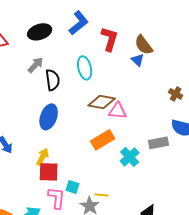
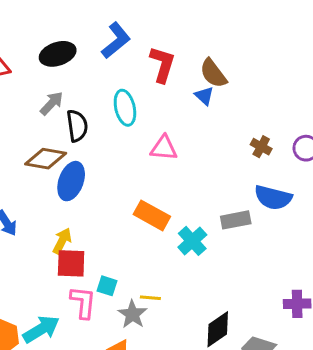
brown diamond: (102, 102) -> (46, 159), moved
pink triangle: (118, 111) -> (164, 148), moved
orange rectangle: (103, 140) -> (152, 215), turned 60

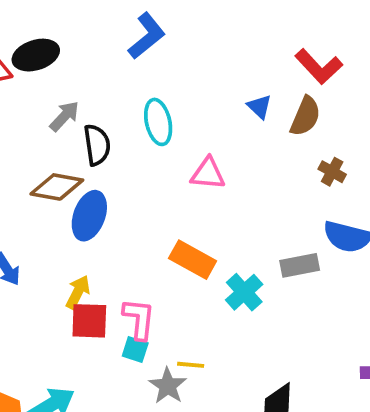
black ellipse: (58, 54) -> (36, 55), moved
red L-shape: (162, 64) -> (319, 67), moved, turned 120
brown semicircle: (213, 73) -> (305, 116), moved, turned -120
pink L-shape: (83, 302) -> (139, 319), moved

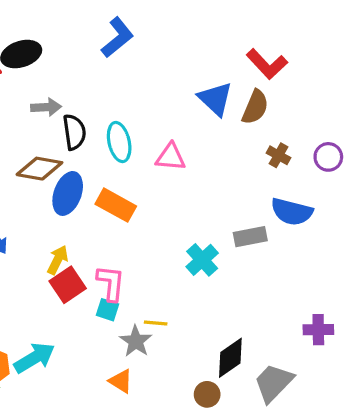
blue triangle: (259, 107) -> (215, 99), size x1.6
gray arrow: (64, 116) -> (46, 107), turned 44
cyan ellipse: (158, 122) -> (119, 142), moved
orange rectangle: (193, 260) -> (116, 205), moved
red square: (89, 321) -> (68, 285), turned -36

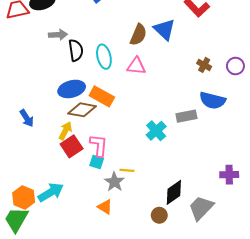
brown semicircle: (255, 107) -> (138, 35), moved
brown diamond: (39, 169) -> (82, 110), moved
blue ellipse: (68, 193) -> (72, 89), turned 55

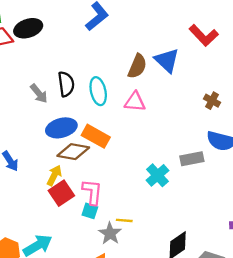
gray arrow: (58, 35) -> (39, 94), moved, turned 54

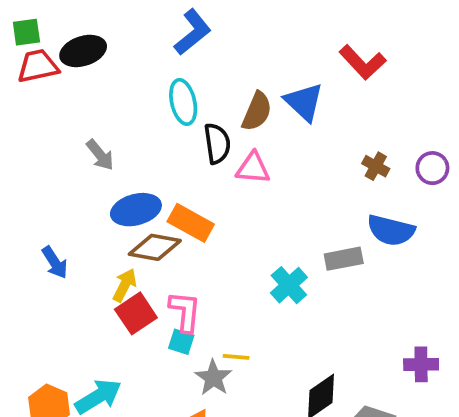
black semicircle: (66, 84) -> (217, 144), moved
cyan ellipse: (98, 91) -> (183, 102), moved

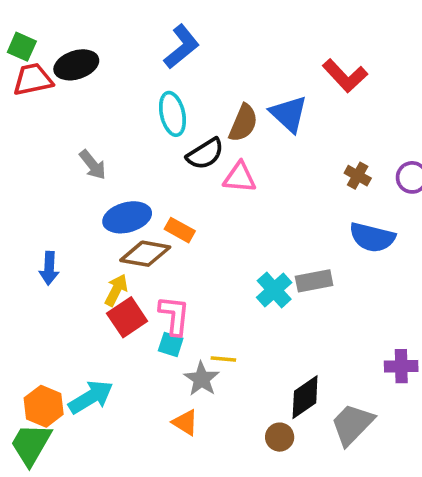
green square: (26, 32) -> (22, 47), turned 32
black semicircle: (217, 144) -> (205, 154), turned 66
orange rectangle: (191, 223) -> (180, 230), size x0.7
gray rectangle: (344, 259) -> (314, 281), moved
blue arrow: (55, 262) -> (49, 268), turned 36

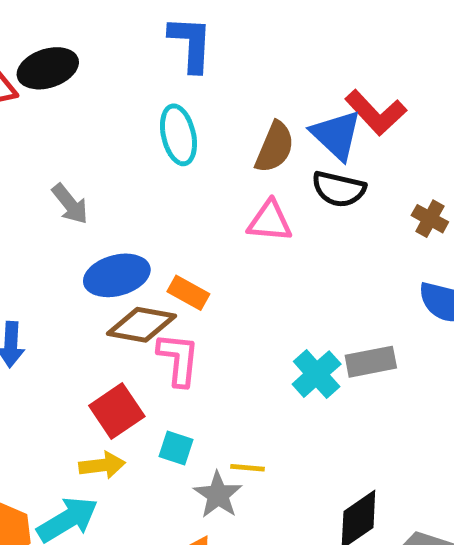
blue L-shape: (182, 47) -> (191, 44), turned -48
red L-shape: (345, 76) -> (376, 113), moved
black semicircle: (205, 154) -> (339, 189), moved, turned 45
yellow arrow: (116, 290) -> (102, 465), moved, turned 56
pink L-shape: (174, 315) -> (178, 359), moved

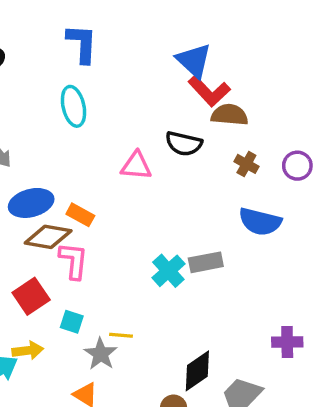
blue triangle: (336, 135) -> (194, 61), moved
brown semicircle: (275, 147) -> (230, 115), moved, turned -108
yellow arrow: (102, 465) -> (28, 351), moved

